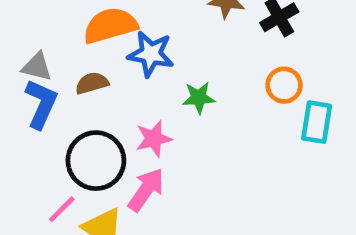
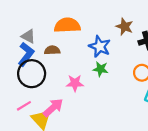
blue star: (151, 54) -> (100, 46), moved
black circle: (96, 161) -> (32, 74), moved
pink arrow: (146, 190) -> (53, 108), moved

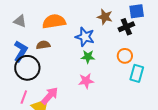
gray triangle: (28, 36) -> (20, 21), moved
pink star: (75, 83) -> (86, 81), moved
pink line: (24, 106) -> (24, 97), turned -32

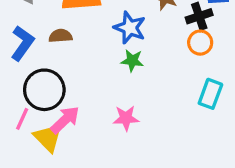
orange circle: (125, 56) -> (200, 43), moved
black circle: (27, 68) -> (44, 90), moved
pink star: (86, 81) -> (126, 118), moved

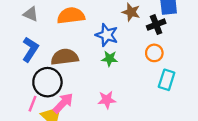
brown semicircle: (60, 36) -> (65, 57), moved, size x1.6
orange circle: (200, 43) -> (154, 53), moved

